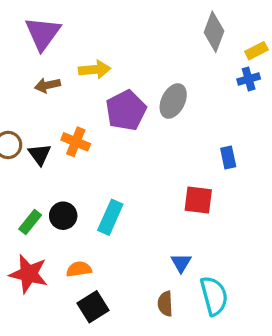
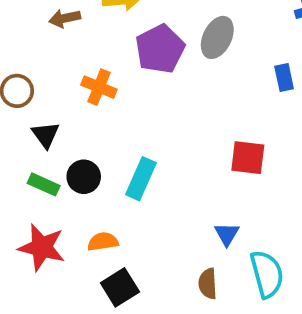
black triangle: (40, 154) -> (46, 135), moved
blue rectangle: (228, 158) -> (284, 78), moved
green rectangle: (30, 222) -> (44, 184), turned 75

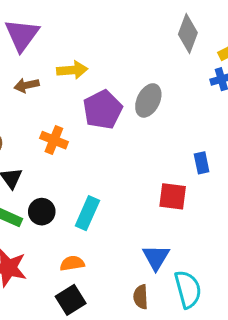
blue rectangle: (284, 78) -> (202, 163), moved
blue triangle: (227, 234) -> (156, 257), size x1.4
orange semicircle: (103, 242) -> (72, 263), moved

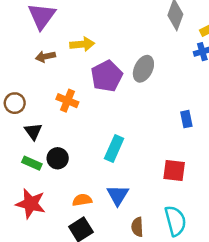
red square: (173, 196) -> (174, 171), moved
cyan rectangle: (87, 213) -> (114, 148), moved
blue triangle: (156, 257) -> (118, 195), moved

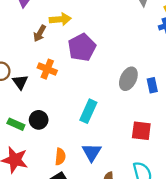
brown arrow: (45, 56) -> (40, 33), moved, turned -49
gray ellipse: (143, 69) -> (128, 79), moved
black triangle: (33, 131) -> (20, 82), moved
orange semicircle: (82, 200) -> (60, 157), turned 105

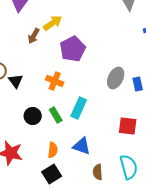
yellow arrow: (60, 19) -> (53, 23), turned -30
orange cross: (47, 69) -> (55, 81), moved
green rectangle: (16, 124) -> (56, 115), moved, turned 35
blue triangle: (92, 152) -> (82, 146), turned -42

